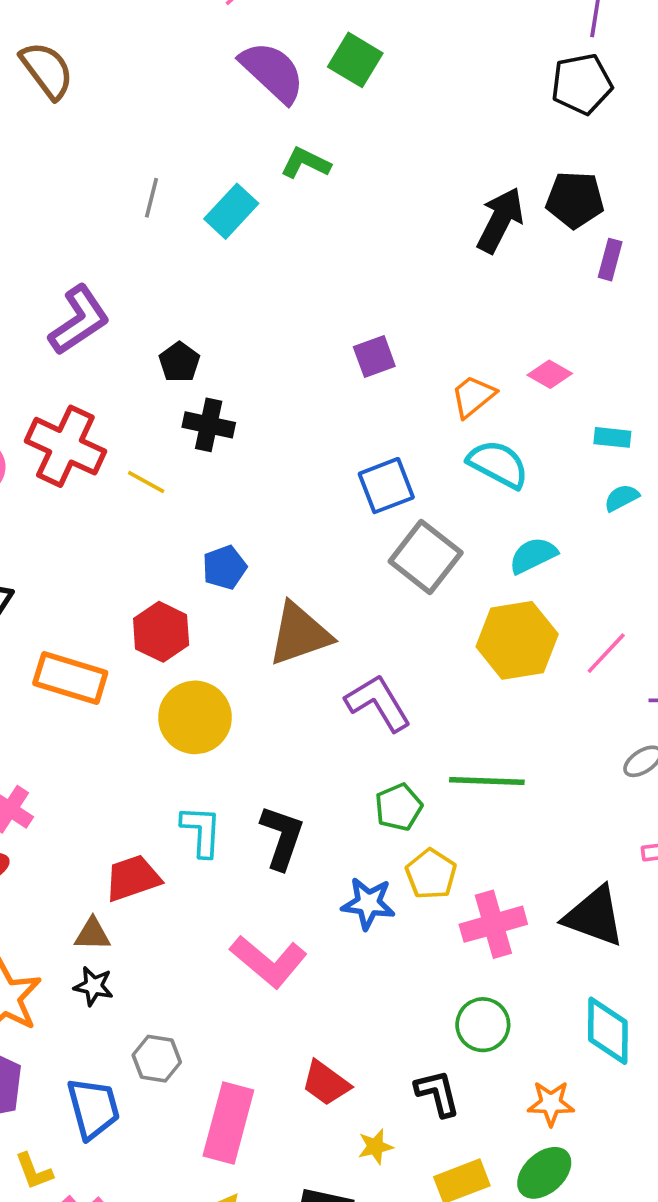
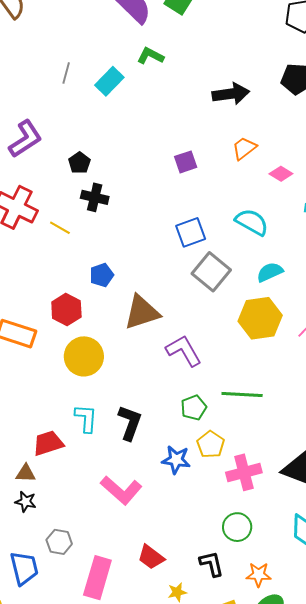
black arrow: (500, 220) -> (231, 94), moved, turned 54
orange trapezoid: (473, 396) -> (244, 148), moved
orange star: (551, 1103) -> (259, 575), moved

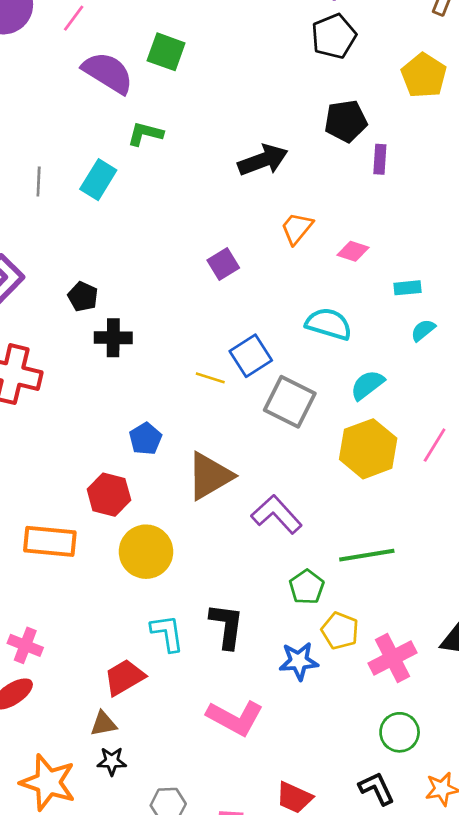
yellow line: (60, 228) -> (210, 378), moved

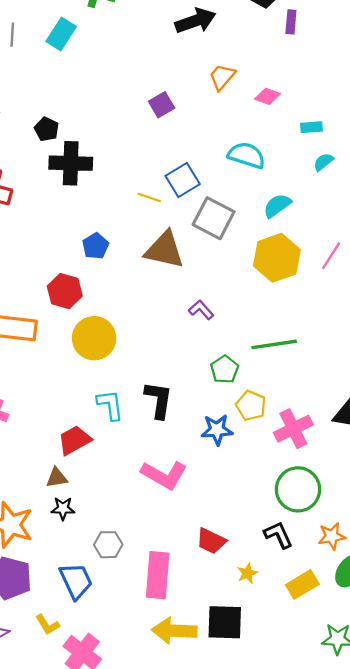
black cross: (113, 338) -> (71, 163), size x1.4
brown triangle: (210, 476) -> (164, 250), moved, turned 42
purple L-shape: (277, 514) -> (201, 310), size x0.6
green circle: (400, 732) -> (298, 489), size x1.4

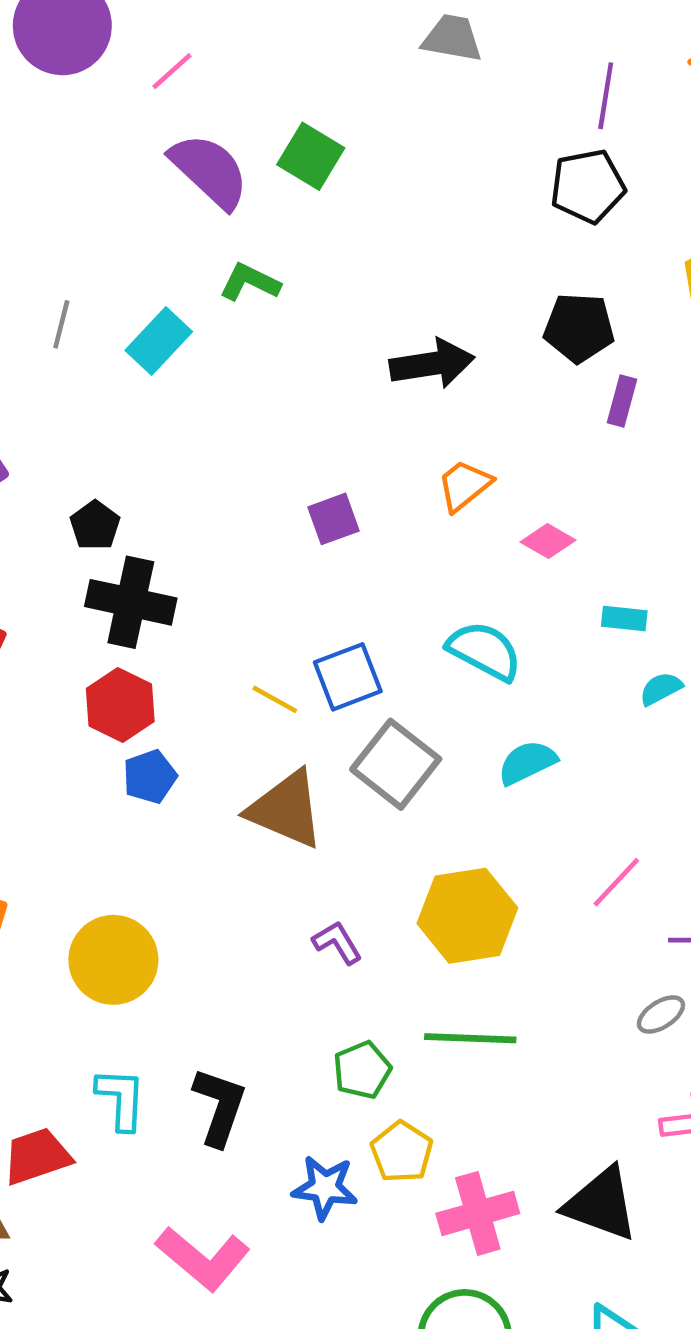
cyan semicircle: (323, 162) -> (661, 689), moved
yellow hexagon: (277, 258) -> (467, 916), moved
red hexagon: (65, 291) -> (120, 705), moved

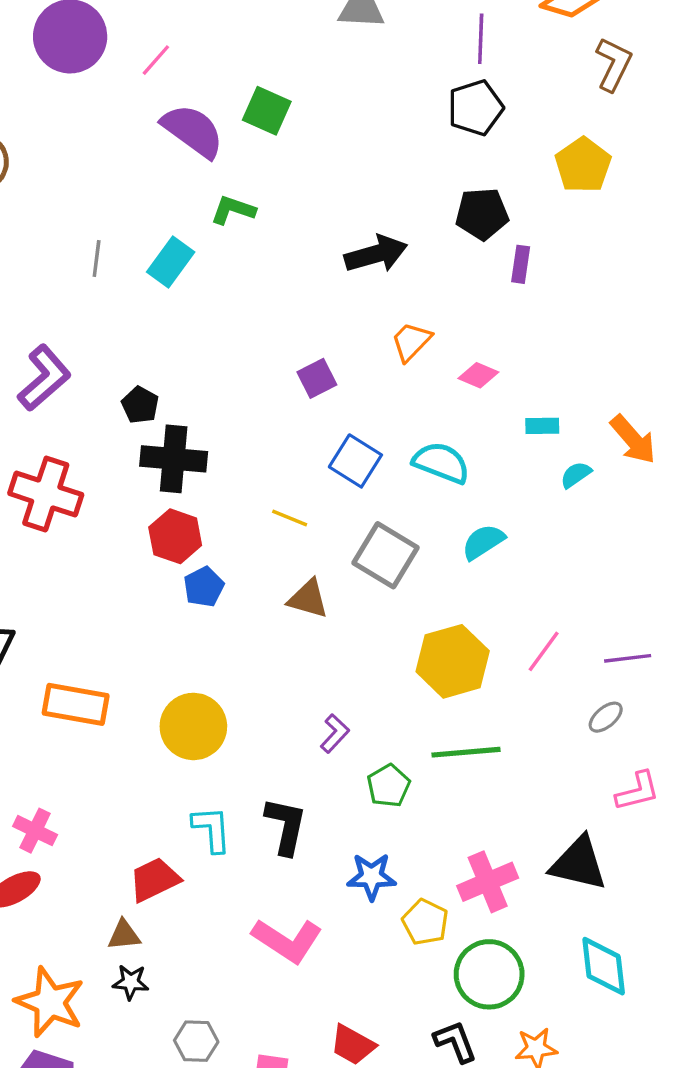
blue square: (348, 677) -> (355, 461), moved, turned -30
brown triangle: (286, 809) -> (308, 599), size x0.7
pink line: (616, 882) -> (544, 651), moved
purple L-shape: (337, 942) -> (335, 733), moved, turned 81
yellow pentagon: (402, 1152) -> (425, 922), moved

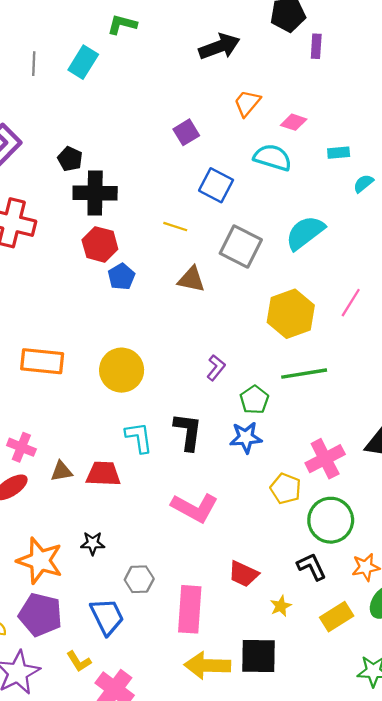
cyan semicircle: (441, 463) -> (273, 157), moved
cyan semicircle: (483, 542) -> (305, 233), size x1.4
blue star: (371, 877) -> (246, 437), moved
red trapezoid: (154, 880) -> (103, 474), turned 33
brown triangle: (124, 935) -> (61, 471), moved

